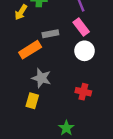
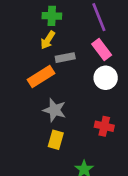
yellow arrow: (21, 12) -> (48, 40), moved
yellow rectangle: (32, 101) -> (56, 140), moved

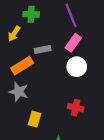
yellow arrow: (48, 40) -> (14, 34), moved
pink rectangle: (102, 50) -> (73, 43), turned 72
gray star: (54, 110) -> (19, 92), moved

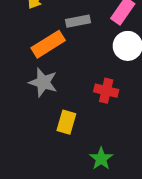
red cross: (76, 108) -> (106, 91), moved

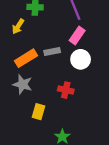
gray rectangle: (78, 21) -> (52, 51), moved

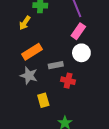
gray rectangle: (52, 51) -> (56, 65), moved
yellow rectangle: (38, 112) -> (43, 100), turned -32

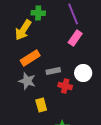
yellow arrow: (25, 23) -> (23, 30), size x1.5
white circle: (81, 53) -> (83, 73), moved

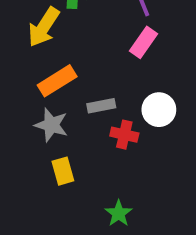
yellow rectangle: (41, 105) -> (63, 171), moved

